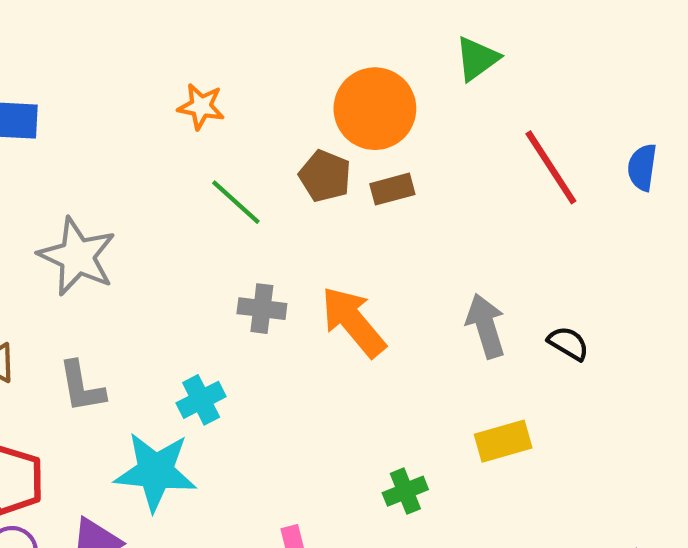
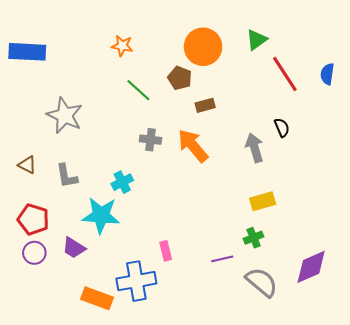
green triangle: (477, 59) -> (257, 40), moved
brown rectangle: (392, 189) -> (205, 105), moved
black semicircle: (568, 343) -> (282, 128), moved, turned 36
green cross: (405, 491) -> (254, 238), moved

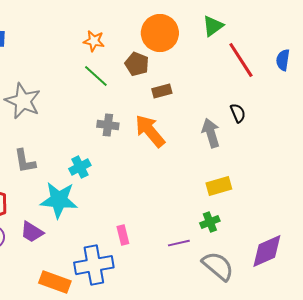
orange star: (122, 46) -> (94, 41), moved

